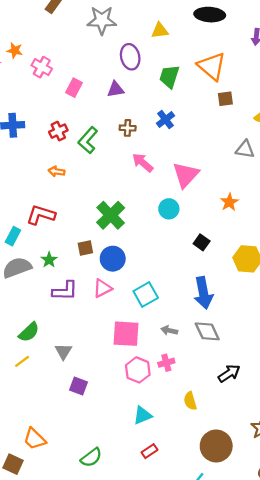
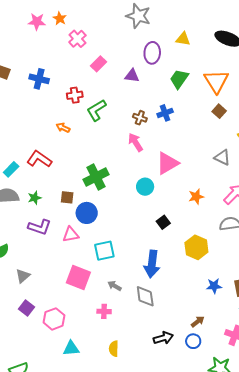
brown square: (225, 99) -> (219, 111), turned 32
brown cross: (128, 128) -> (140, 118), moved
pink hexagon: (138, 370) -> (54, 319), moved
black arrow: (229, 373) -> (163, 338), moved

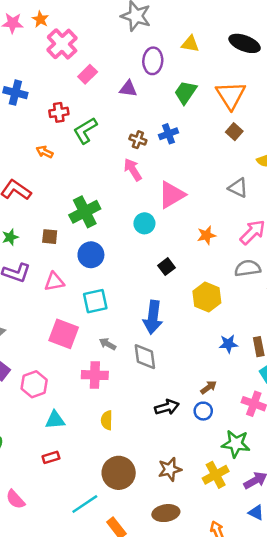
pink cross: (77, 39) -> (62, 44), size x1.4
blue circle: (87, 213) -> (91, 255), moved
pink cross: (104, 311) -> (95, 375), size x1.5

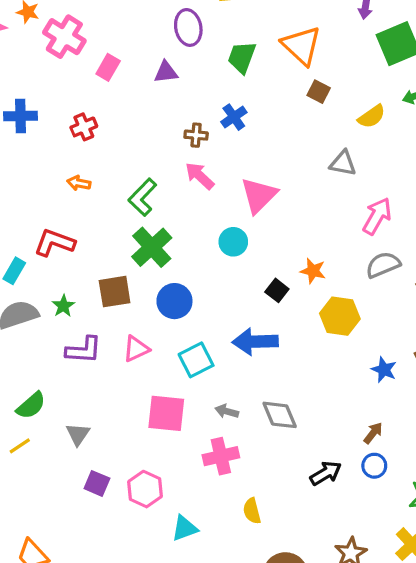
green L-shape: (85, 131) -> (142, 197), moved
orange star: (206, 235) -> (313, 271), moved, turned -30
brown square: (50, 237) -> (115, 292), size x1.5
blue arrow: (153, 317) -> (255, 342), moved, turned 96
blue star: (228, 344) -> (384, 370), turned -30

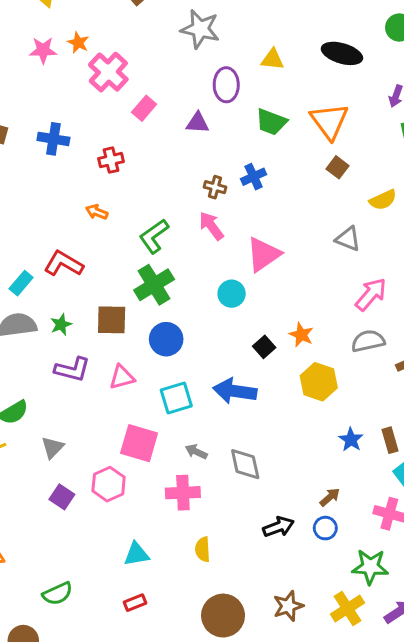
green trapezoid: (242, 57) -> (271, 122), turned -100
pink hexagon: (145, 489) -> (109, 484), moved

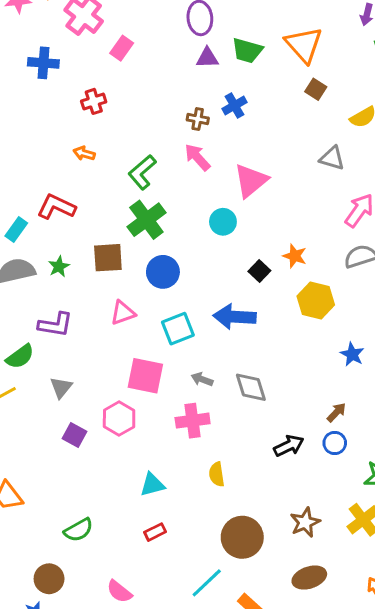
purple triangle: (198, 123) -> (207, 58), moved
blue cross: (53, 139) -> (43, 63), moved
purple L-shape: (72, 369) -> (55, 325), moved

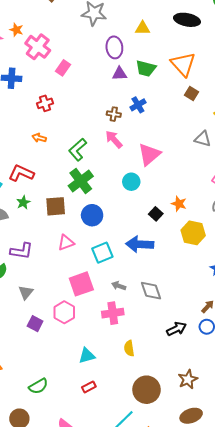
green star: (59, 267) -> (23, 202), moved
pink square: (145, 376) -> (81, 284), turned -30

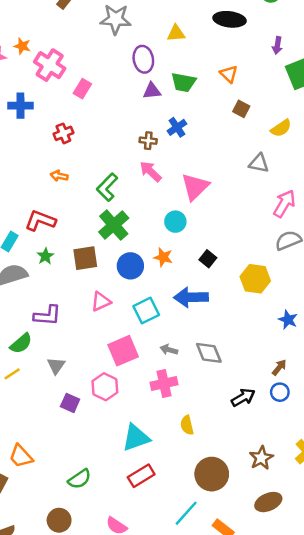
orange triangle: (183, 64) -> (229, 74), size x0.6
orange star: (179, 204) -> (163, 257), moved
cyan triangle: (87, 356) -> (136, 438), size x1.4
red rectangle: (89, 387) -> (141, 476), size x1.5

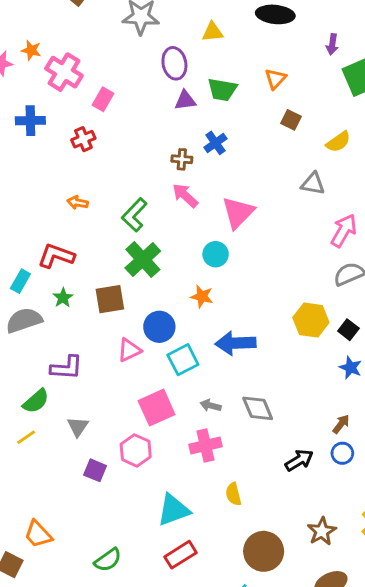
orange triangle: (229, 74) -> (275, 79), turned 30
red cross: (63, 133) -> (83, 139), moved
black square: (208, 259) -> (348, 330), moved
blue circle: (130, 266) -> (159, 327), moved

